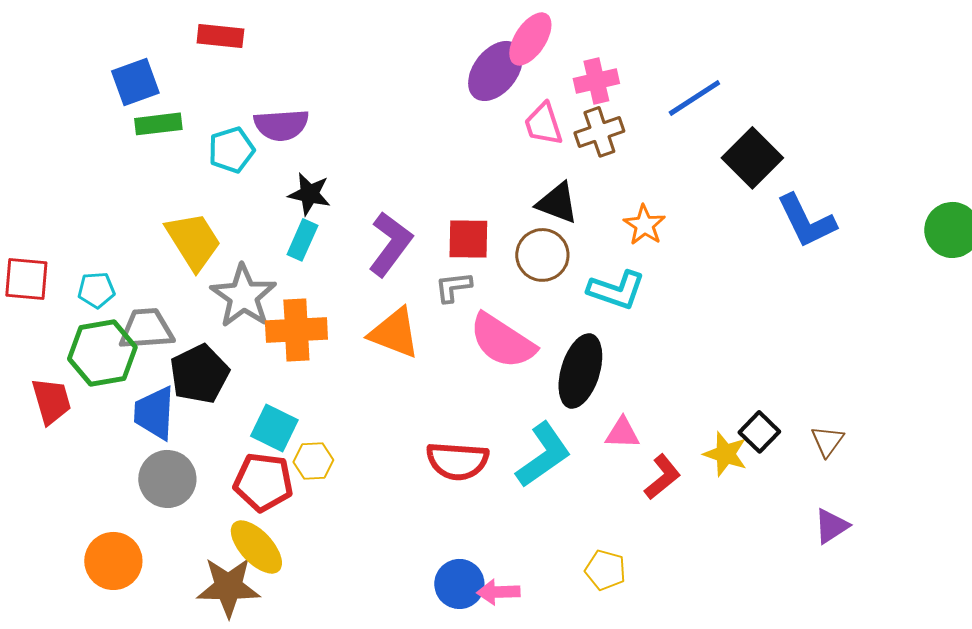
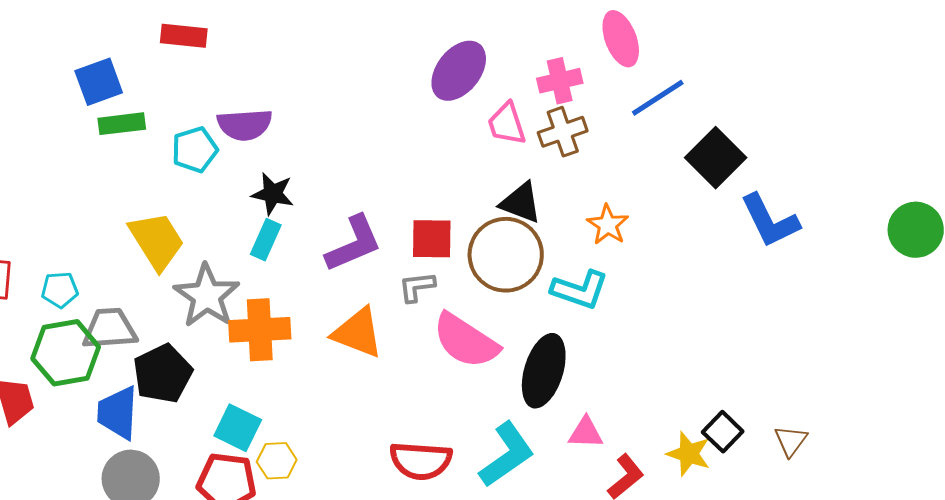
pink ellipse: (530, 39) -> (621, 39), moved, turned -54
purple L-shape: (390, 244) -> (354, 244), turned 30
brown circle: (542, 255) -> (506, 255), size x1.4

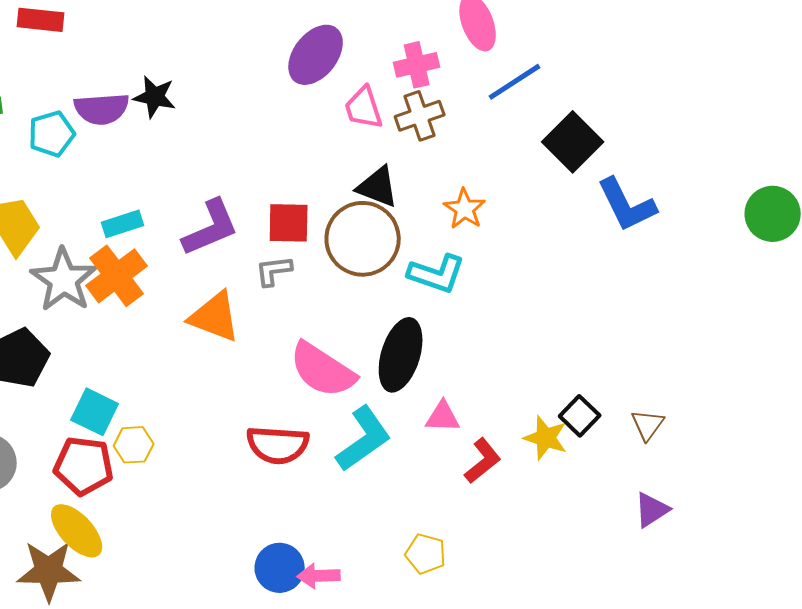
black star: (273, 194) -> (155, 97), moved
cyan rectangle: (266, 240) -> (123, 224), turned 48
orange cross: (260, 330) -> (117, 276), moved, turned -34
pink semicircle: (466, 341) -> (323, 370), moved

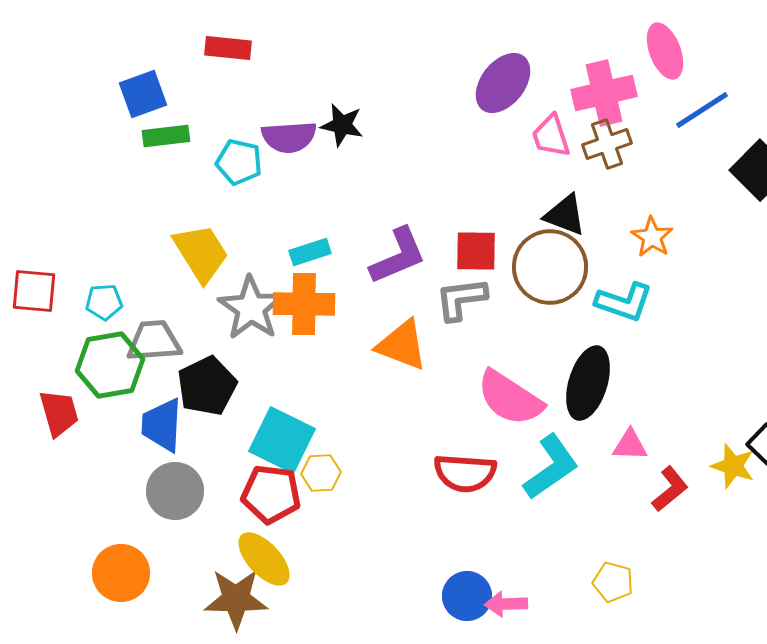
pink cross: (417, 65) -> (604, 93), size x1.4
cyan pentagon: (52, 134) -> (239, 162), turned 30
gray L-shape: (274, 271) -> (461, 299), size x1.4
orange cross: (117, 276) -> (304, 304), turned 38
cyan square: (95, 412) -> (282, 440), size x1.4

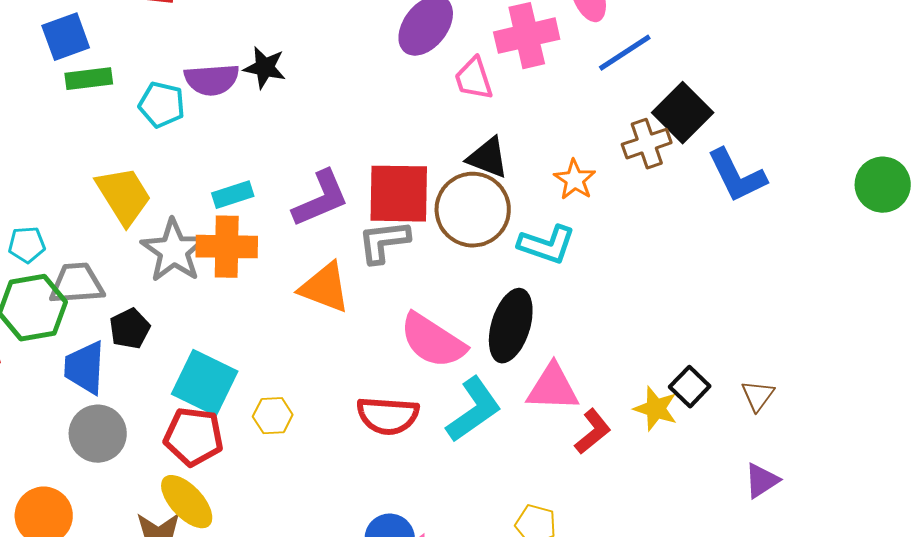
brown cross: (607, 144) -> (647, 144), moved
red square: (476, 251) -> (399, 194), size x1.5
black pentagon: (207, 386) -> (130, 329), size x0.7
pink triangle: (630, 445) -> (553, 388), size x1.5
yellow hexagon: (321, 473) -> (273, 416), moved

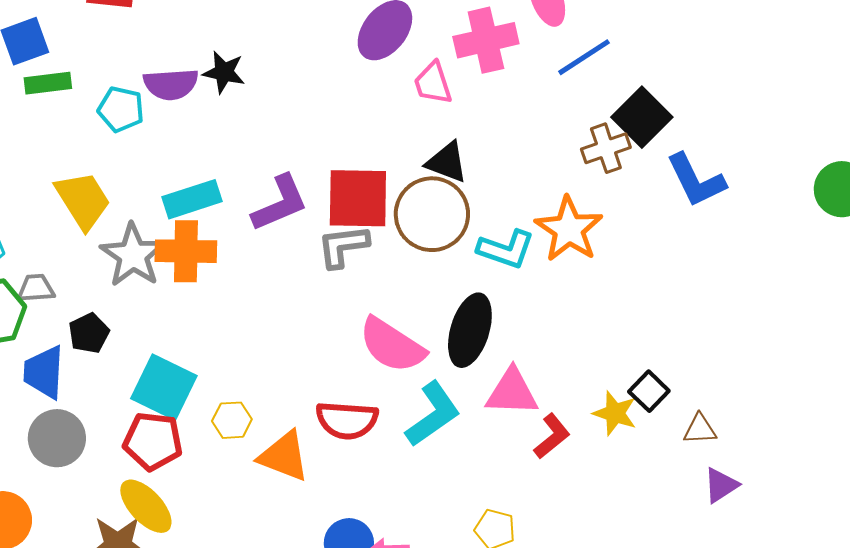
orange star: (575, 180) -> (569, 229), moved, size x1.6
cyan rectangle: (233, 195) -> (192, 199), size x1.4
gray trapezoid: (77, 284) -> (36, 288), size x0.7
orange triangle: (325, 288) -> (284, 456), moved
brown triangle: (758, 396) -> (700, 429), moved, turned 51

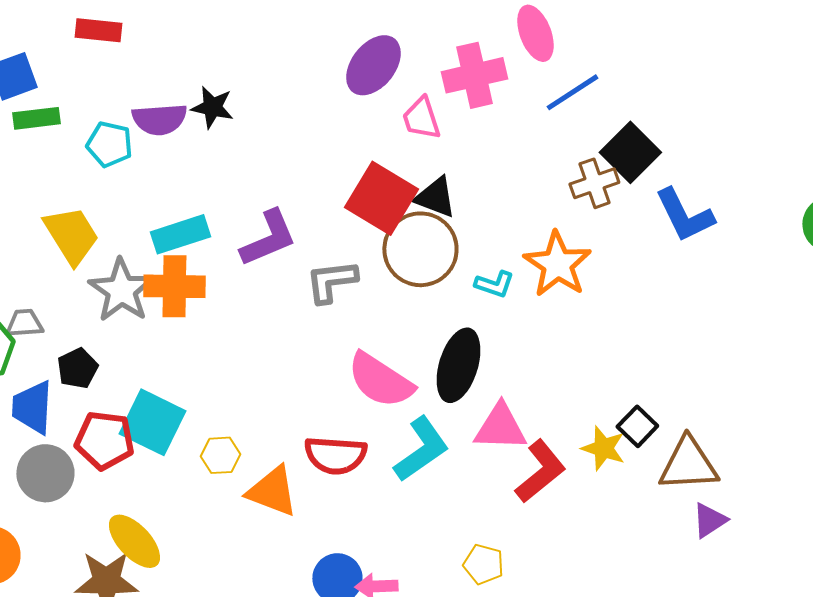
red square: (358, 198) -> (381, 198), moved, turned 30
cyan L-shape: (506, 249) -> (494, 284), size x0.7
brown triangle: (700, 429) -> (688, 464), size x1.8
red L-shape: (552, 436) -> (540, 471), size x1.4
red pentagon: (153, 441) -> (104, 440), moved

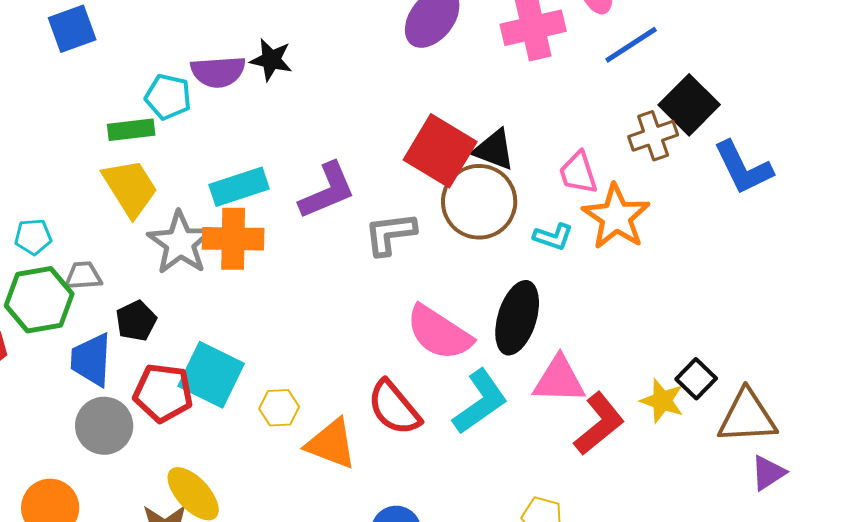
green rectangle: (36, 118) -> (131, 130), moved
pink trapezoid: (421, 118) -> (578, 173), moved
red semicircle: (335, 455) -> (394, 408), turned 46

